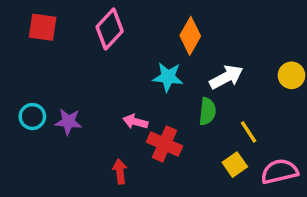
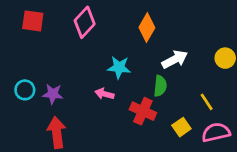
cyan star: (168, 77) -> (119, 67), moved
yellow line: (249, 132) -> (207, 102), moved
red cross: (164, 144) -> (143, 111), moved
red arrow: (120, 171) -> (57, 132), moved, size x1.6

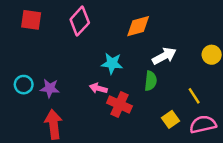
orange diamond: (147, 28) -> (138, 26), turned 45
red cross: (143, 111) -> (119, 104), moved

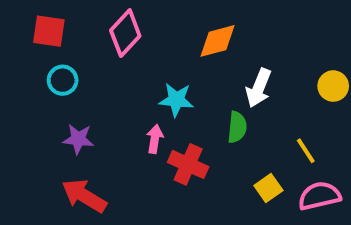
white arrow: (164, 56) -> (259, 88), turned 140
cyan circle: (24, 85) -> (63, 80), moved
pink arrow: (98, 88) -> (155, 139), turned 84
red arrow: (54, 124) -> (84, 196), turned -52

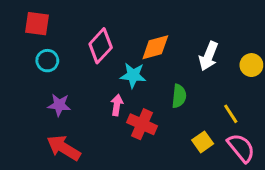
pink diamond: (125, 33) -> (101, 46), moved
orange diamond: (217, 41) -> (155, 47), moved
white arrow: (259, 88) -> (209, 56), moved
pink semicircle: (319, 196) -> (241, 148), turned 64

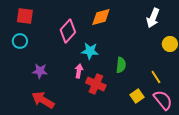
orange diamond: (155, 47) -> (101, 17), moved
white arrow: (209, 56) -> (153, 18), moved
cyan circle: (47, 61) -> (20, 41), moved

